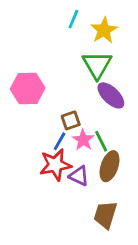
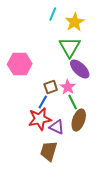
pink star: (83, 140) -> (68, 87), moved
brown trapezoid: (105, 215) -> (49, 151), moved

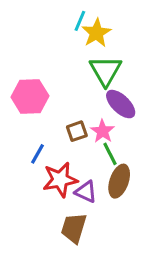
yellow star: (75, 22) -> (96, 33), moved
blue line: (43, 102) -> (38, 154), moved

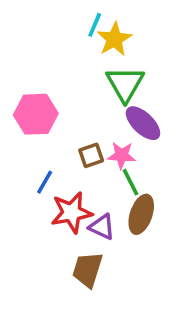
pink star: (103, 131) -> (122, 155), turned -30

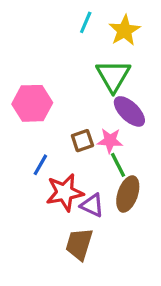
yellow star: (114, 39) -> (125, 30), moved

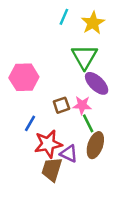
brown trapezoid: (79, 244) -> (52, 169), moved

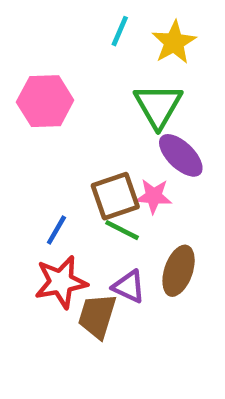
pink hexagon: (24, 77) -> (45, 101), moved
brown square: (61, 105) -> (115, 196), size x1.5
green line: (88, 123) -> (122, 230), moved, turned -36
red star: (48, 144) -> (61, 282), moved

